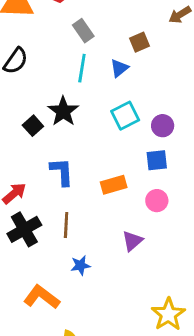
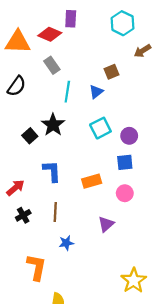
gray rectangle: (83, 31) -> (52, 65), moved
black cross: (24, 229) -> (23, 215), size x0.6
orange L-shape: (42, 297) -> (36, 267), turned 64

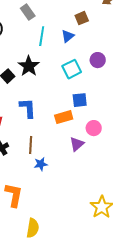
purple circle: (129, 136) -> (98, 60), moved
blue square: (125, 162) -> (80, 100), moved
purple triangle: (106, 224) -> (77, 144), moved
blue star: (66, 243) -> (41, 164), moved

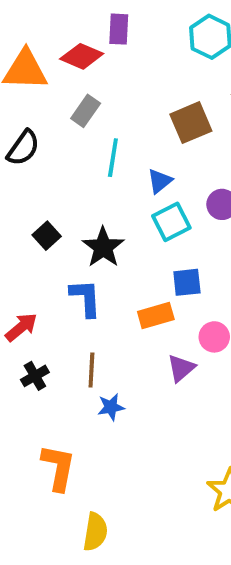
gray rectangle: (28, 12) -> (86, 111), turned 70
brown square: (82, 18) -> (191, 123), size x1.5
blue triangle: (68, 36) -> (160, 181), moved
black star: (29, 66) -> (103, 247), moved

